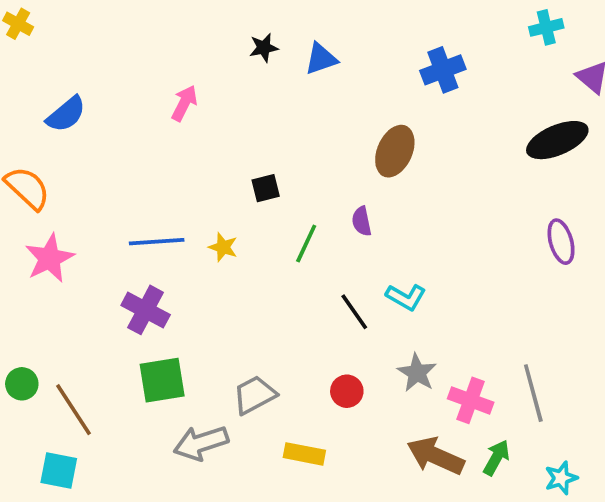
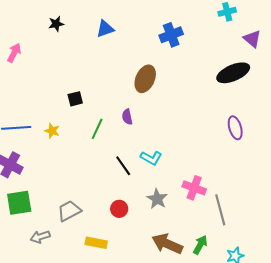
black star: (264, 48) -> (56, 24), moved
pink arrow: (184, 103) -> (14, 53), moved
pink cross: (471, 400) -> (194, 188), moved
gray arrow: (201, 443) -> (40, 237), size x0.7

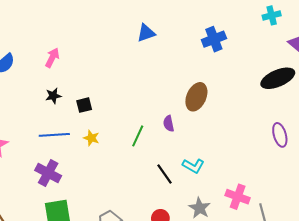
black star: (56, 24) -> (53, 96), moved
brown ellipse: (145, 79) -> (196, 97), moved
black square: (75, 99) -> (84, 105), moved

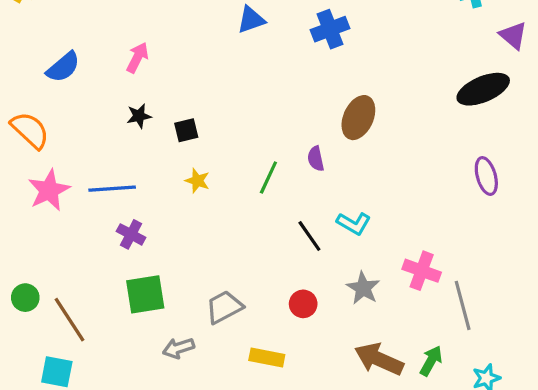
blue triangle: (146, 33) -> (251, 20), moved
blue cross: (214, 39) -> (330, 29), moved
blue line: (54, 135) -> (112, 189), moved
purple cross: (48, 173) -> (131, 234), size x0.7

